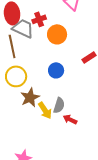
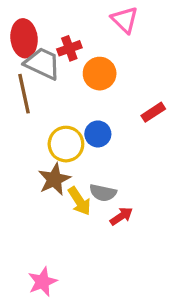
yellow circle: (16, 76) -> (66, 144), moved
gray semicircle: (59, 105) -> (103, 193), turned 84
red arrow: (70, 119) -> (121, 216), turned 120

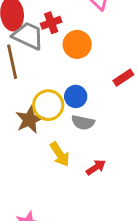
brown star: (54, 179) -> (29, 120), moved
gray semicircle: (103, 193) -> (83, 122), moved

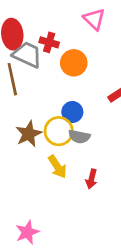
red cross: (51, 23) -> (49, 42), turned 36
yellow circle: (48, 105) -> (59, 131), moved
red arrow: (96, 167) -> (91, 179), turned 138

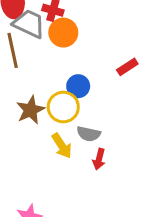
orange circle: (74, 63) -> (63, 33), moved
gray semicircle: (79, 137) -> (89, 134), moved

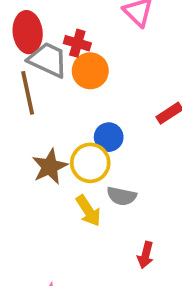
red arrow: (99, 159) -> (146, 255), moved

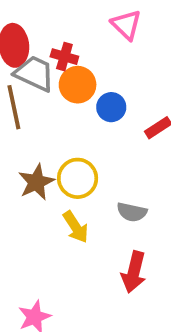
blue circle: (109, 137) -> (111, 107), moved
gray semicircle: (122, 196) -> (132, 212), moved
red arrow: (146, 255) -> (134, 272), size x1.5

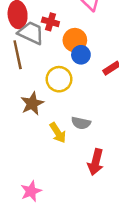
orange circle: (78, 85) -> (75, 40), moved
yellow circle: (78, 178) -> (59, 79), moved
gray semicircle: (132, 212) -> (81, 123), moved

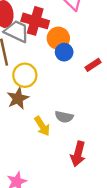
red cross: (50, 22) -> (35, 21), size x1.6
yellow circle: (59, 79) -> (25, 75), moved

